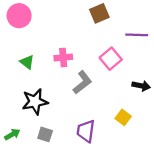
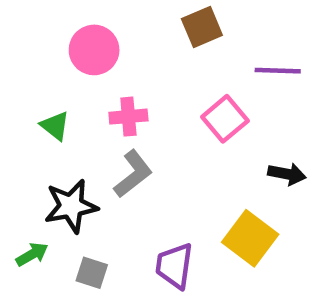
pink circle: (19, 16) -> (94, 50), moved
gray L-shape: (82, 82) -> (133, 174), moved
yellow square: (123, 117) -> (250, 238), size x1.6
green arrow: (12, 134) -> (32, 254), moved

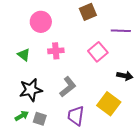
gray L-shape: (133, 174) -> (68, 87), moved
green arrow: (32, 254) -> (22, 116), moved

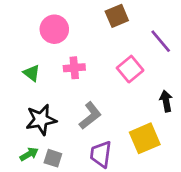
purple line: (121, 31) -> (161, 41), turned 48
black arrow: (125, 76) -> (166, 101), turned -112
yellow square: (109, 104) -> (145, 138), turned 30

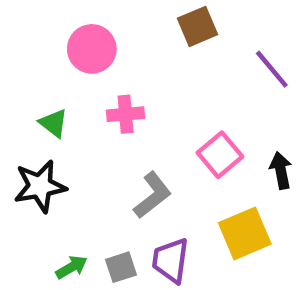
pink square: (130, 69) -> (220, 155), moved
black star: (41, 120) -> (40, 186), moved
green arrow: (29, 154) -> (72, 267), moved
gray square: (53, 158) -> (121, 267), moved, turned -36

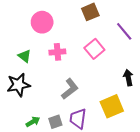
pink square: (220, 155) -> (94, 49), moved

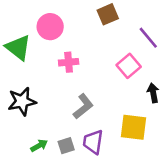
pink square: (94, 49) -> (129, 66), moved
green triangle: (25, 56) -> (18, 47), moved, size x1.6
yellow square: (112, 106) -> (134, 127), turned 30

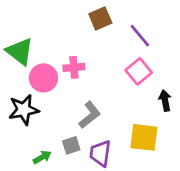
brown square: (108, 14) -> (100, 18), moved
pink circle: (50, 27) -> (43, 78), moved
purple line: (148, 38) -> (140, 36), moved
gray square: (66, 146) -> (71, 145), moved

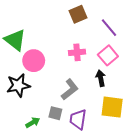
pink cross: (74, 67) -> (77, 52), moved
black arrow: (165, 100) -> (101, 78), moved
gray square: (71, 145) -> (55, 113), turned 32

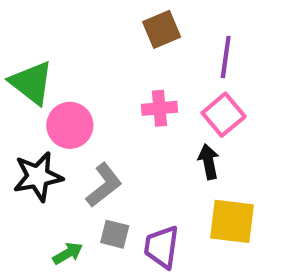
purple line: (109, 28) -> (226, 57), turned 48
gray L-shape: (70, 89) -> (104, 185), moved

